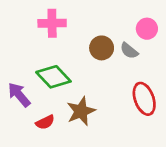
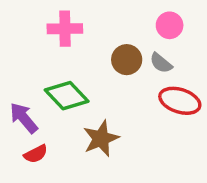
pink circle: (147, 29) -> (170, 25), moved
red ellipse: (144, 99) -> (180, 101), moved, turned -52
red semicircle: (45, 122) -> (36, 154), moved

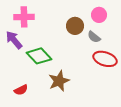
pink cross: (65, 29) -> (24, 17), moved
brown circle: (127, 60) -> (75, 26), moved
purple arrow: (24, 118) -> (14, 40), moved

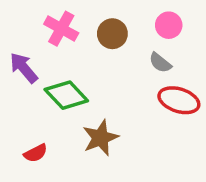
pink cross: (24, 17) -> (61, 29), moved, turned 30
brown circle: (75, 26) -> (112, 34), moved

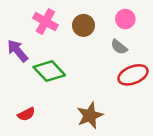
red ellipse: (179, 100) -> (133, 75), turned -40
brown star: (100, 138) -> (90, 115), moved

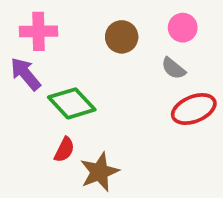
pink cross: (45, 22) -> (38, 31), moved, turned -30
red semicircle: (26, 114) -> (64, 150), moved, turned -36
brown star: (90, 115) -> (99, 172), moved

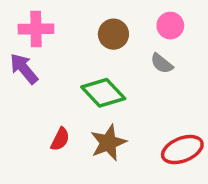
green diamond: (72, 103) -> (103, 93), moved
red ellipse: (194, 109) -> (182, 150), moved
brown star: (99, 172) -> (108, 143), moved

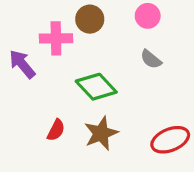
pink circle: (170, 26) -> (148, 16), moved
pink cross: (36, 29) -> (56, 38), moved
brown circle: (113, 34) -> (90, 19), moved

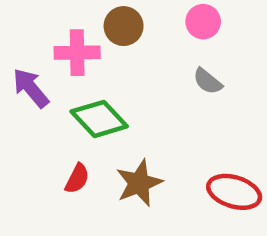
green diamond: (96, 87) -> (99, 119), moved
red ellipse: (170, 140) -> (234, 192), turned 39

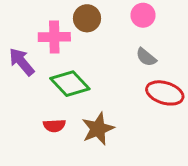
red semicircle: (77, 179) -> (54, 126), turned 60
red ellipse: (234, 192) -> (165, 93), moved

